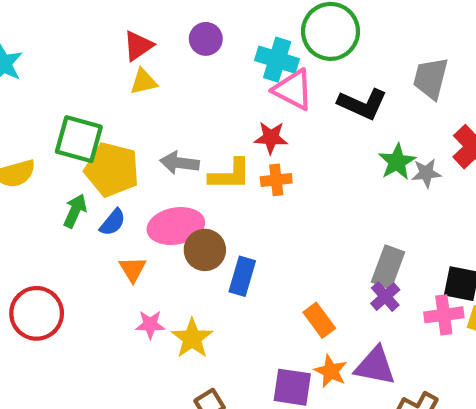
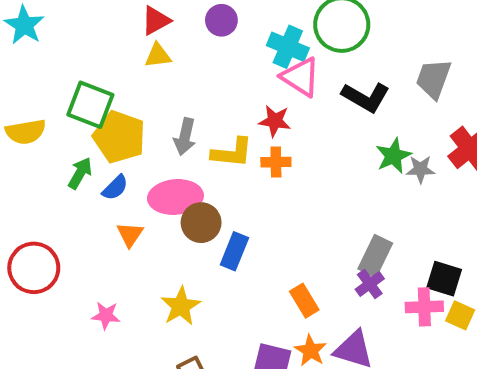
gray arrow: (180, 163) -> (185, 137), turned -90
pink star: (150, 325) -> (106, 316), moved

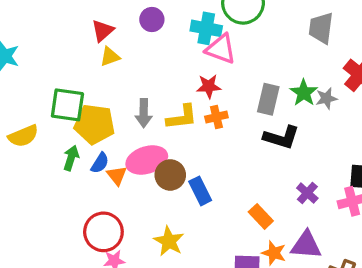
black L-shape: (366, 97) -> (281, 137), moved
orange triangle: (130, 234) -> (117, 176), moved
blue rectangle: (234, 251) -> (200, 191), turned -36
gray rectangle: (375, 256) -> (268, 99), moved
red circle: (34, 268) -> (103, 232), moved

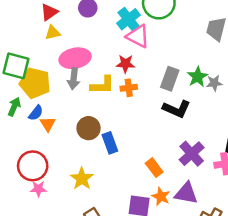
cyan cross: (206, 28) -> (129, 19), turned 35
pink ellipse: (147, 160) -> (75, 58), moved
purple cross: (307, 193) -> (192, 154), size x1.5

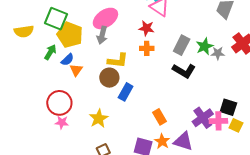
pink ellipse: (75, 58) -> (105, 18), turned -30
yellow L-shape: (102, 85) -> (118, 61), moved
blue rectangle: (110, 143) -> (126, 92), turned 42
purple cross: (192, 154) -> (203, 118), moved

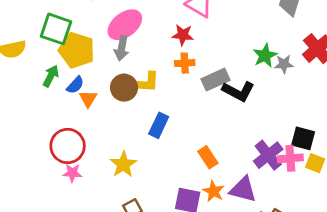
gray rectangle: (182, 45) -> (216, 80), moved, turned 42
brown circle: (109, 78) -> (124, 88), moved

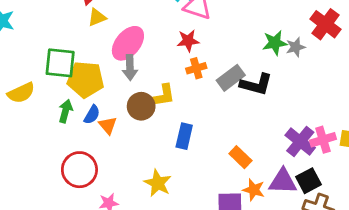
green star: (265, 56) -> (275, 43), turned 30
black square: (303, 138) -> (309, 181), moved, turned -30
red circle: (68, 146) -> (79, 170), moved

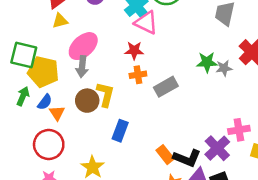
black L-shape: (256, 84) -> (187, 158), moved
yellow L-shape: (161, 96) -> (105, 94), turned -75
pink cross: (323, 140) -> (239, 130), moved
red circle: (79, 170) -> (49, 145), moved

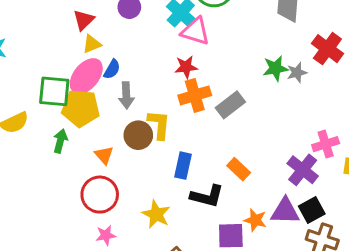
pink ellipse: (83, 46) -> (86, 76), moved
orange cross: (138, 75) -> (195, 95), size x1.5
blue semicircle: (45, 102) -> (112, 69), moved
orange rectangle: (165, 155) -> (239, 169), moved
black L-shape: (187, 158) -> (207, 196), moved

